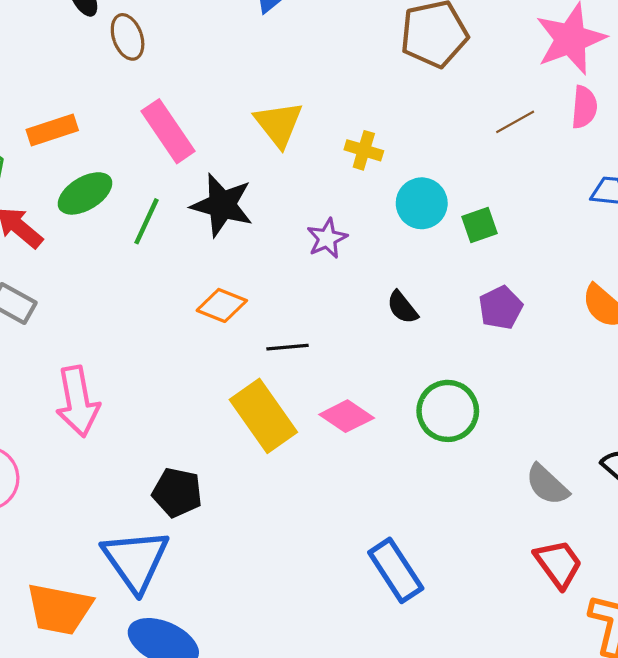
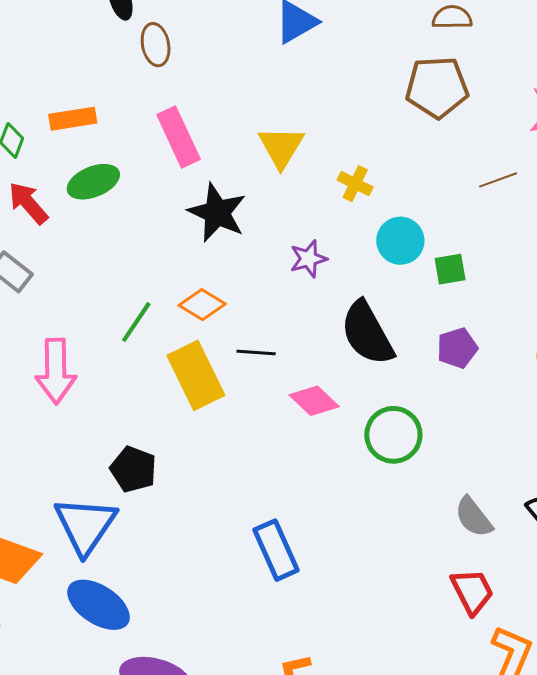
green line: (146, 221) -> (136, 322), moved
black semicircle: (402, 307) -> (367, 333), size x2.0
yellow rectangle: (263, 416) -> (196, 375), moved
pink diamond: (347, 416) -> (314, 401), moved
blue rectangle: (396, 570) -> (276, 550), moved

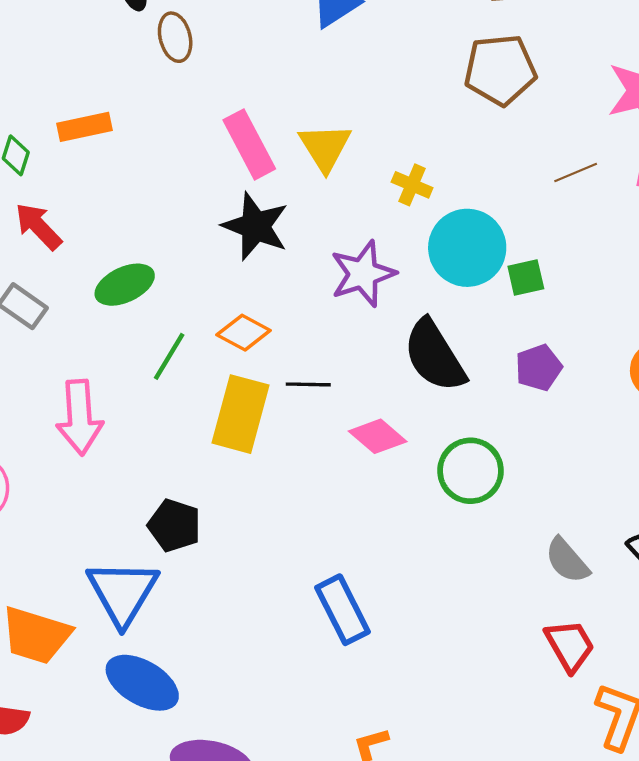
pink rectangle: (179, 137) -> (249, 144), moved
green ellipse: (93, 182) -> (125, 285), moved
cyan circle: (400, 241) -> (467, 248), size x1.4
purple star: (308, 259) -> (363, 274), size x1.5
yellow rectangle: (196, 375) -> (241, 414), turned 44

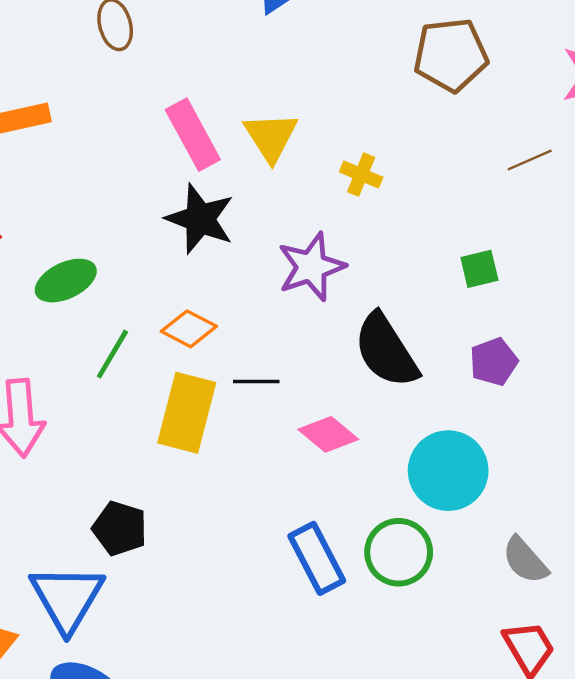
cyan circle: (467, 248) -> (448, 471), moved
green circle: (471, 471) -> (399, 552), moved
blue rectangle: (342, 610) -> (317, 558), moved

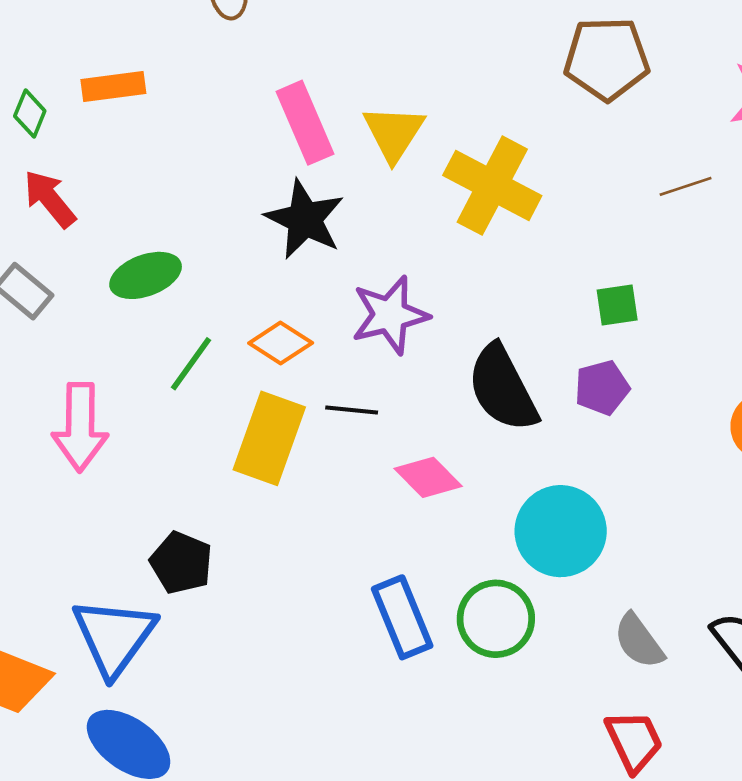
yellow cross: (361, 175) -> (492, 186), size x2.0
purple star: (311, 267) -> (390, 315), moved
purple pentagon: (494, 362) -> (602, 388), moved

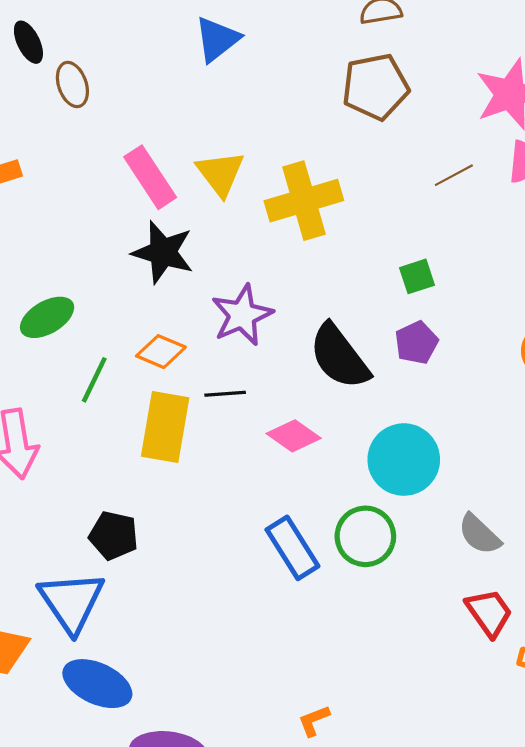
yellow cross: (492, 186) -> (304, 201), turned -34

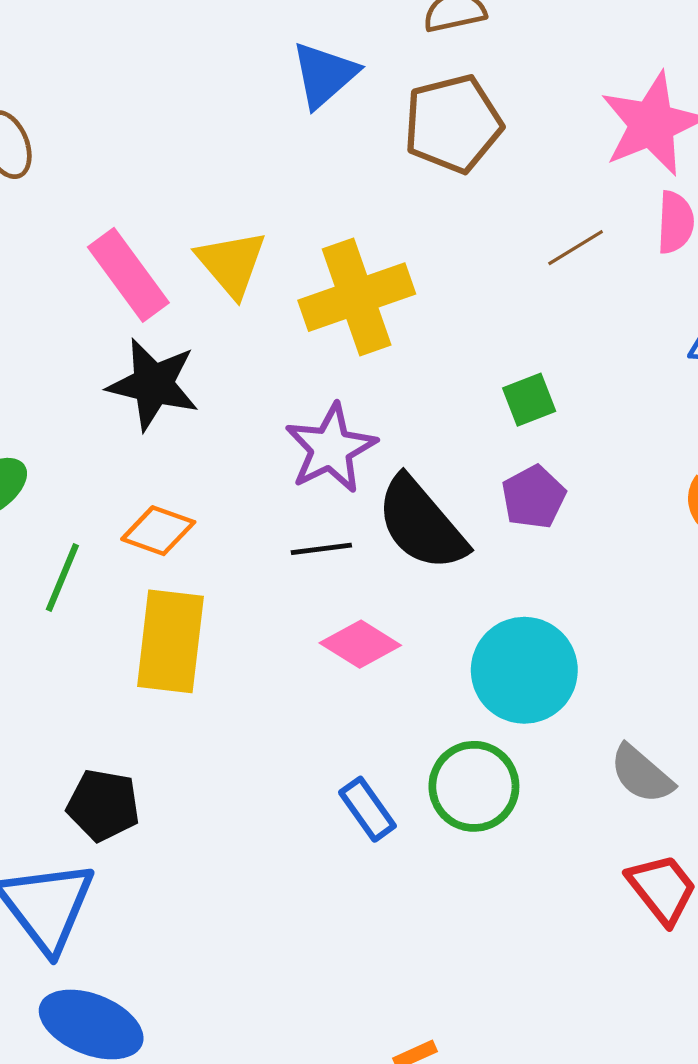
blue triangle: (217, 39) -> (324, 75), moved
purple star: (242, 315) -> (331, 448), moved
black line: (225, 394) -> (321, 549), moved
blue rectangle: (292, 548) -> (367, 809), size x0.7

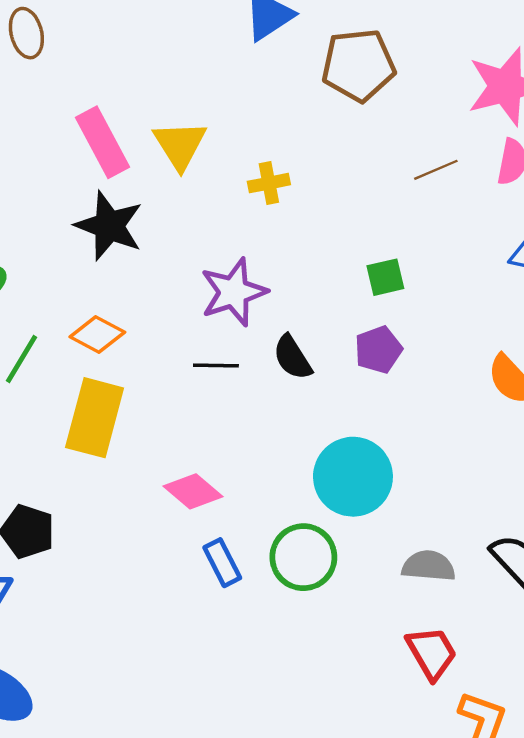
yellow cross: (357, 297) -> (269, 183), size x0.5
black semicircle: (421, 524) -> (292, 357), size x0.6
pink diamond: (360, 644) -> (193, 491), moved
gray semicircle: (642, 774) -> (429, 566), turned 136

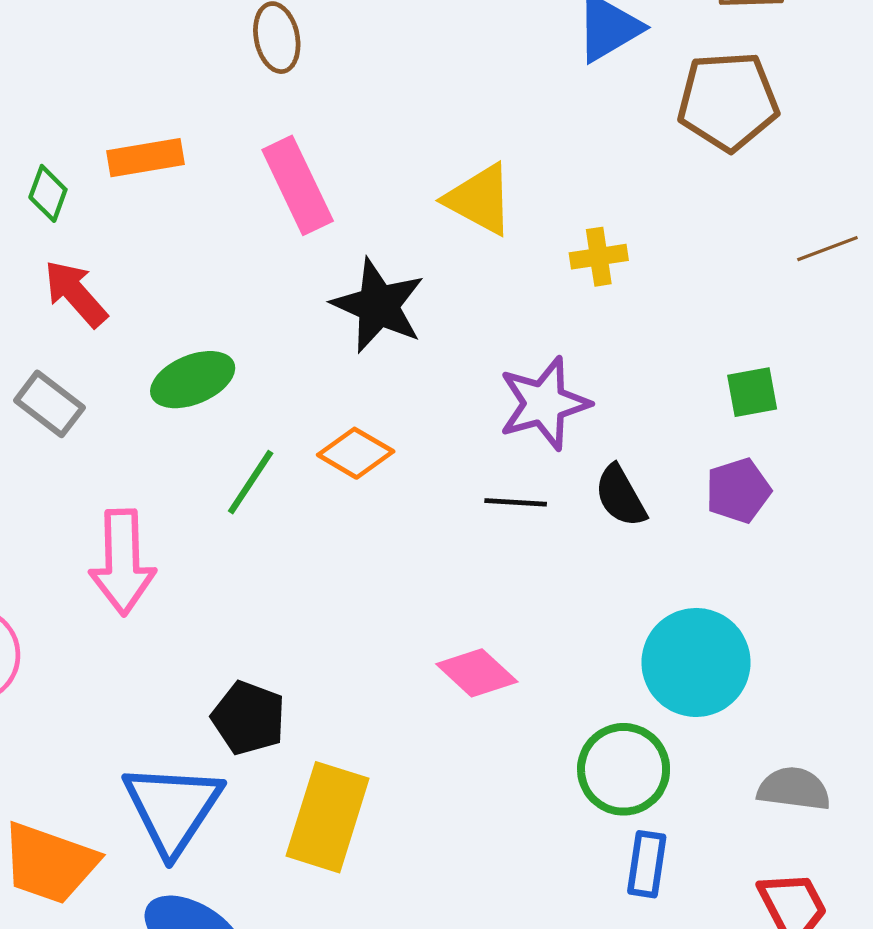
pink rectangle: (103, 142) -> (298, 185), moved
yellow triangle: (180, 145) -> (480, 199), turned -32
yellow rectangle: (95, 418) -> (328, 817), moved
blue rectangle: (222, 563) -> (647, 864), moved, turned 33

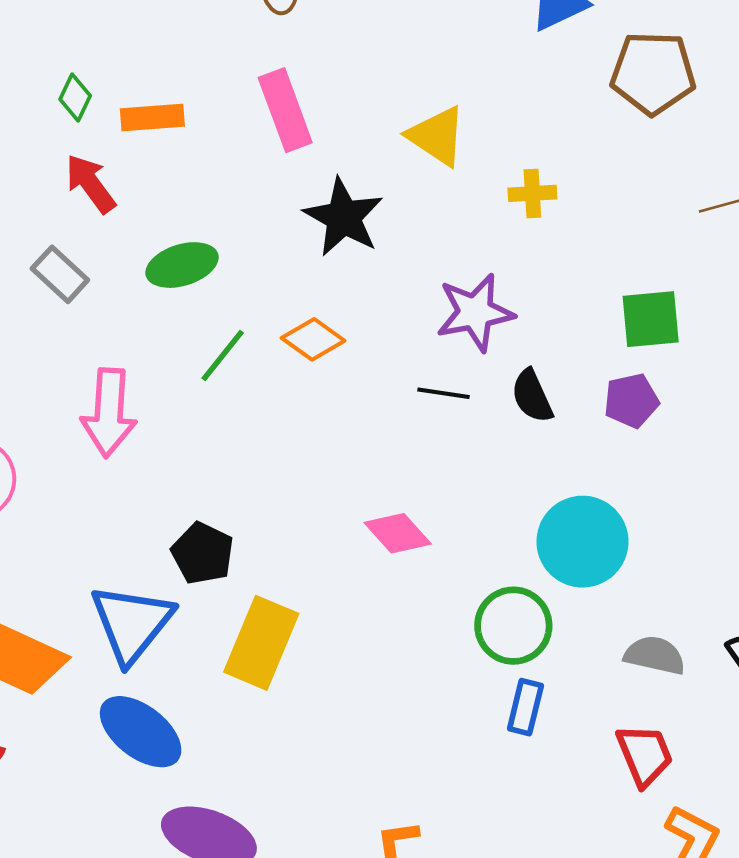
orange rectangle: (145, 158) -> (152, 118), moved
green square: (752, 392) -> (651, 319), size x1.4

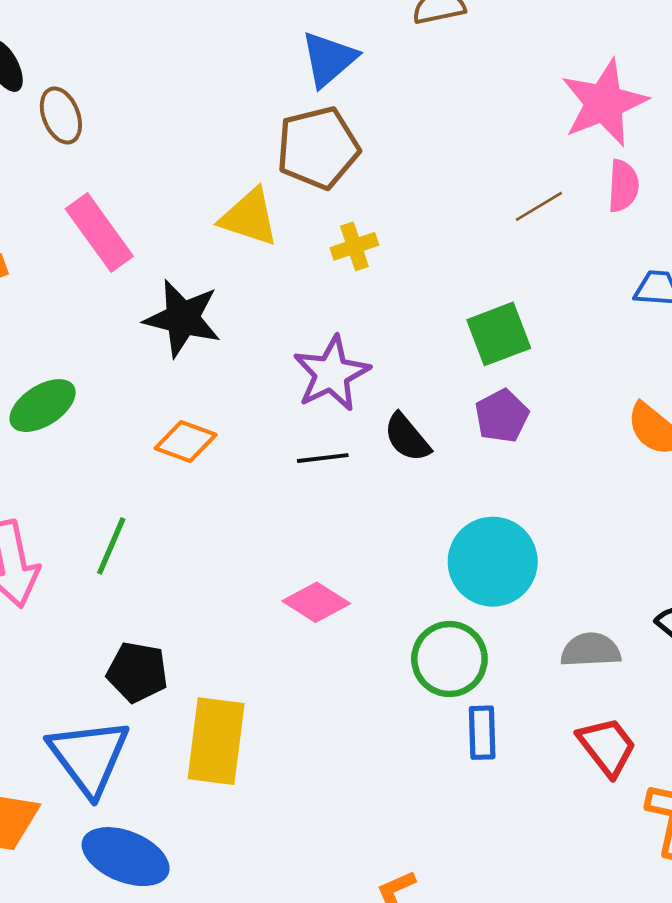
brown pentagon: (653, 73) -> (318, 148), moved
green line: (223, 355) -> (111, 546), moved

